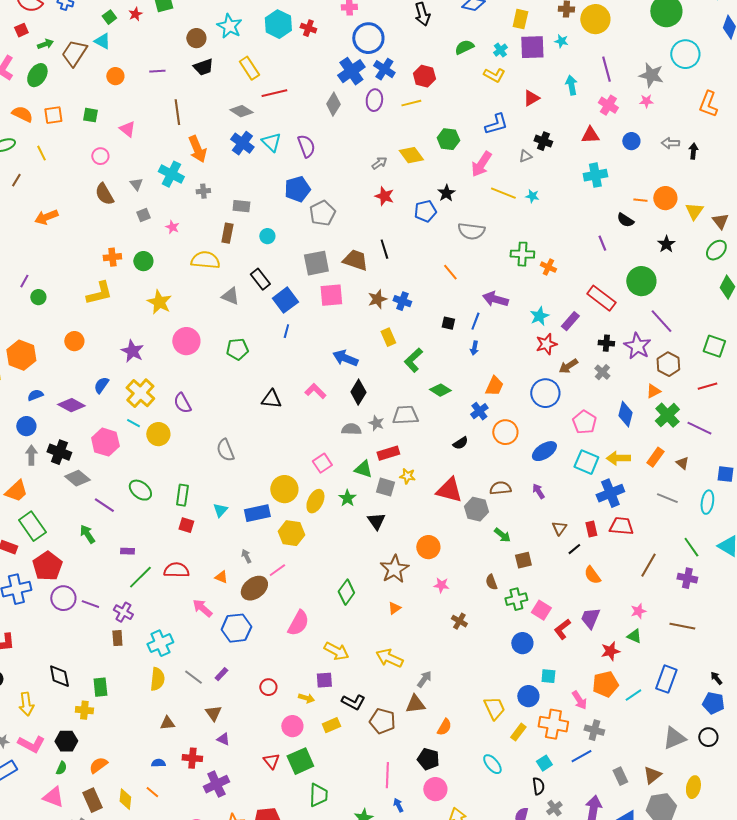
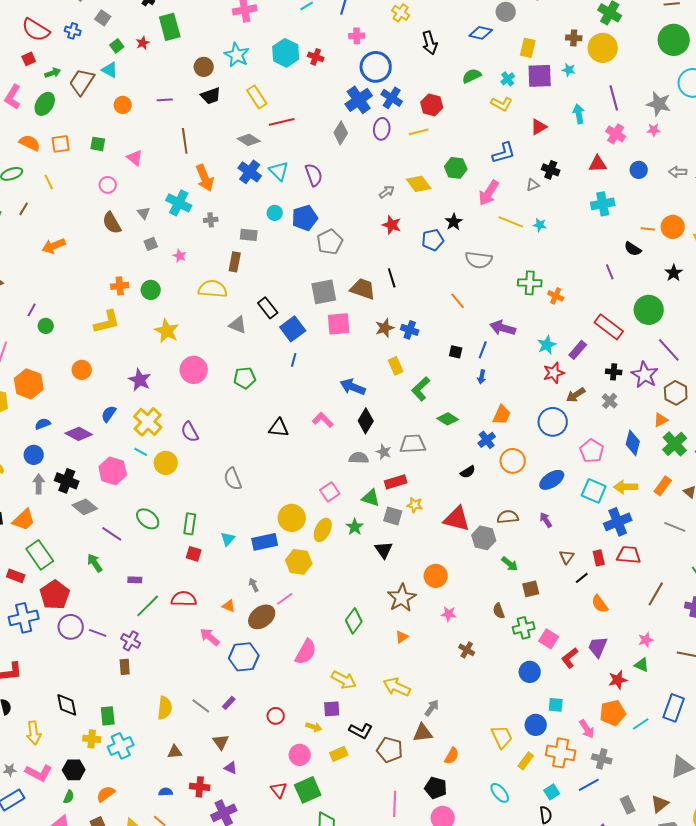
cyan circle: (267, 236) -> (275, 213), moved
cyan cross: (160, 643) -> (121, 746), moved

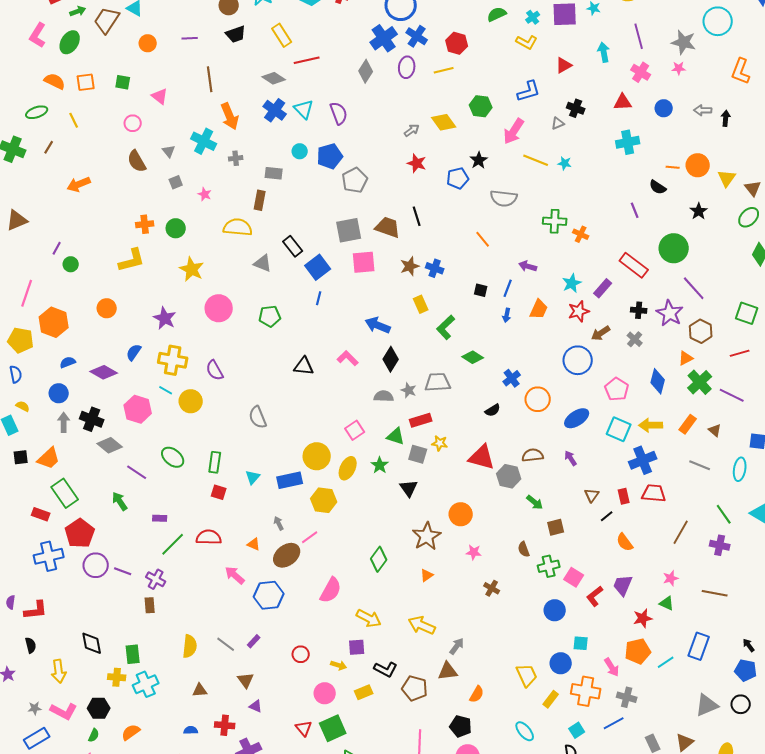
purple arrow: (503, 328) -> (528, 266), size x0.7
orange trapezoid: (502, 415) -> (539, 309), moved
yellow cross: (148, 422) -> (173, 360), turned -32

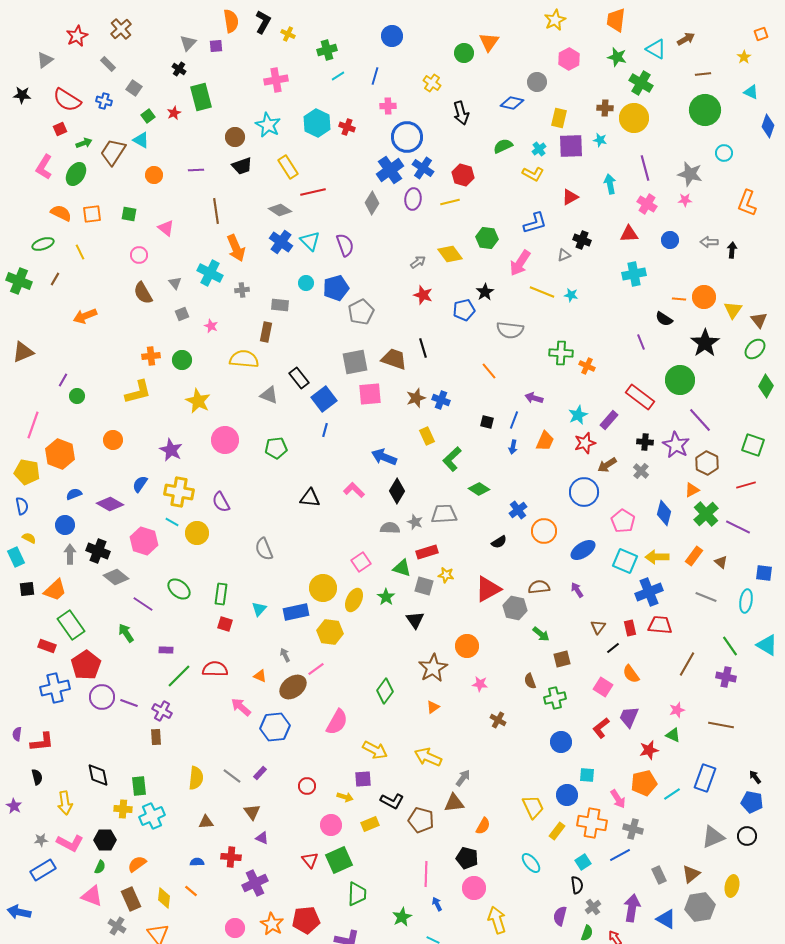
cyan circle: (718, 21) -> (724, 153), size x0.6
black star: (699, 211) -> (705, 343), size x1.6
red triangle: (482, 457) -> (488, 589), turned -44
pink square: (574, 577) -> (603, 687), moved

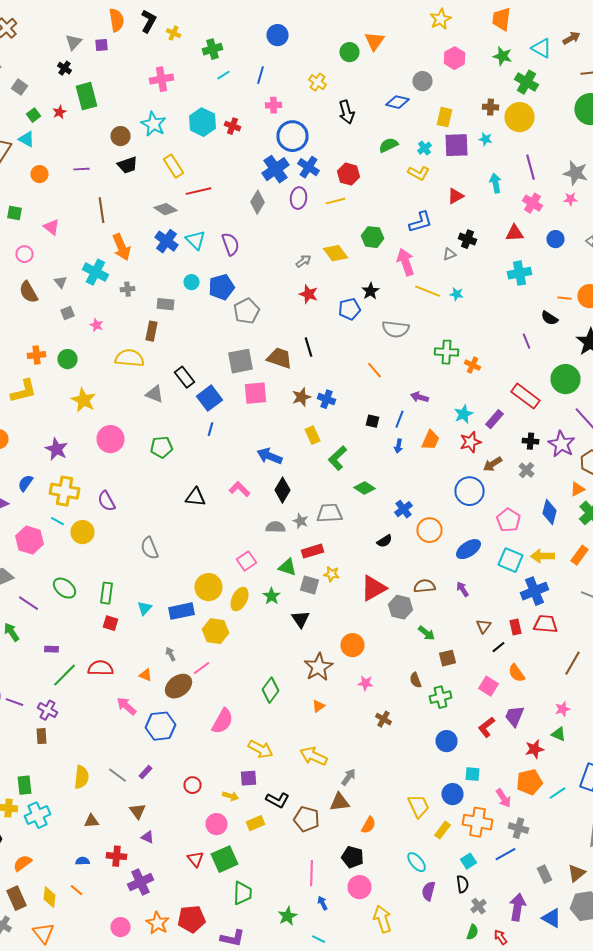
pink arrow: (520, 263) -> (406, 262), turned 128
purple semicircle: (560, 916) -> (428, 891), moved

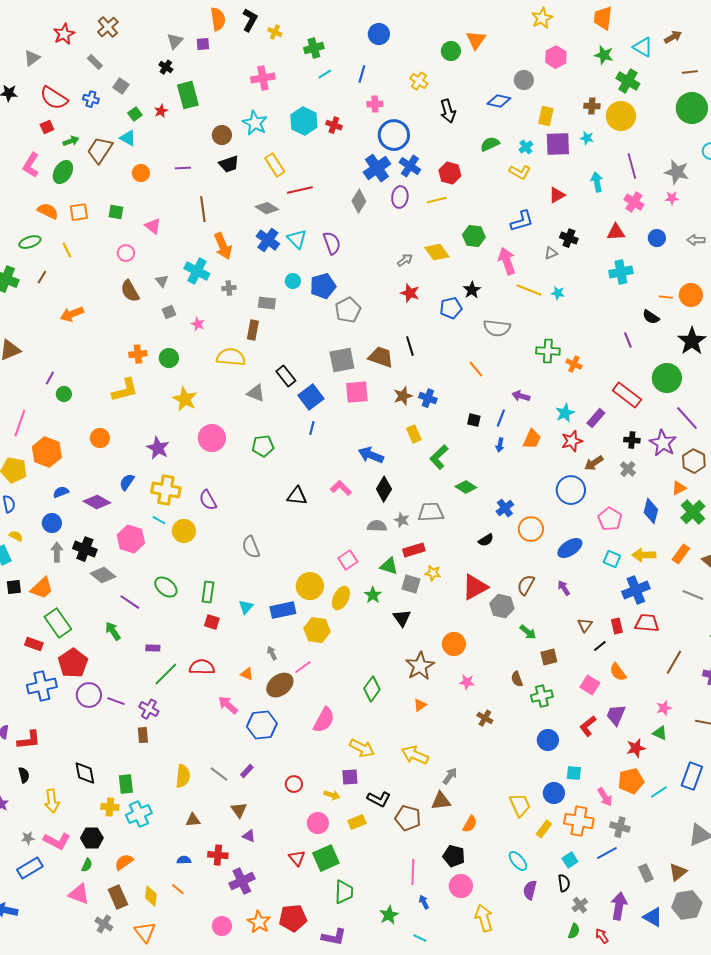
cyan square: (510, 560) -> (612, 559), size x0.7
brown semicircle: (424, 586) -> (526, 585), turned -55

